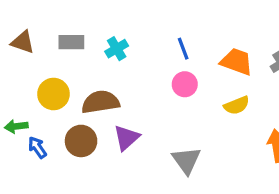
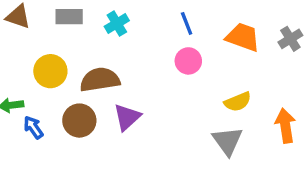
yellow semicircle: (237, 105) -> (238, 102), moved
gray triangle: (186, 160) -> (227, 141), moved

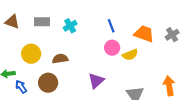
brown semicircle: (100, 80) -> (60, 59), size x0.7
yellow semicircle: (238, 102) -> (130, 55), moved
purple triangle: (127, 117) -> (96, 81), moved

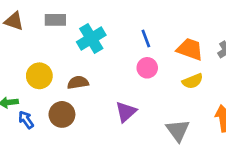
brown triangle: (12, 22) -> (14, 21), moved
gray rectangle: (42, 22) -> (55, 20), moved
cyan cross: (70, 26) -> (91, 39), size x1.5
yellow semicircle: (130, 55) -> (193, 81), moved

